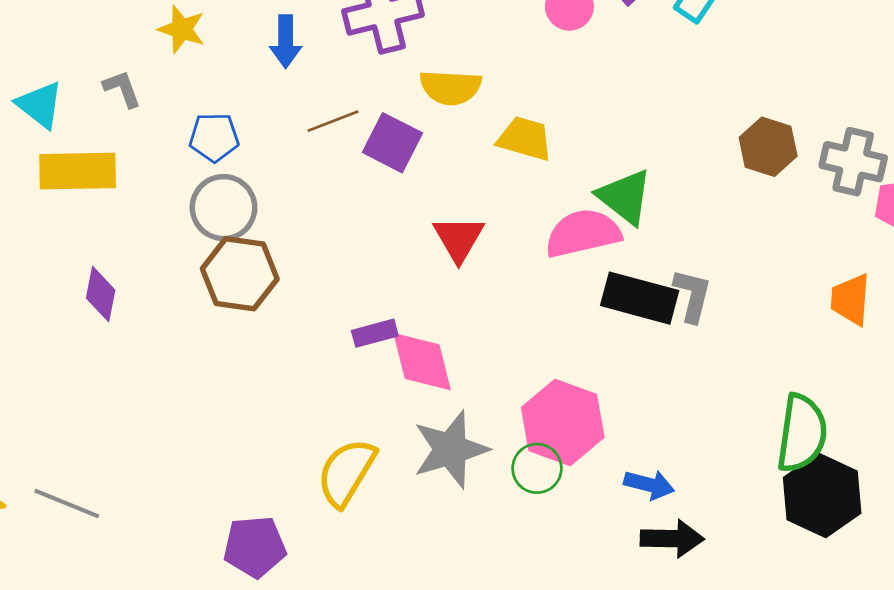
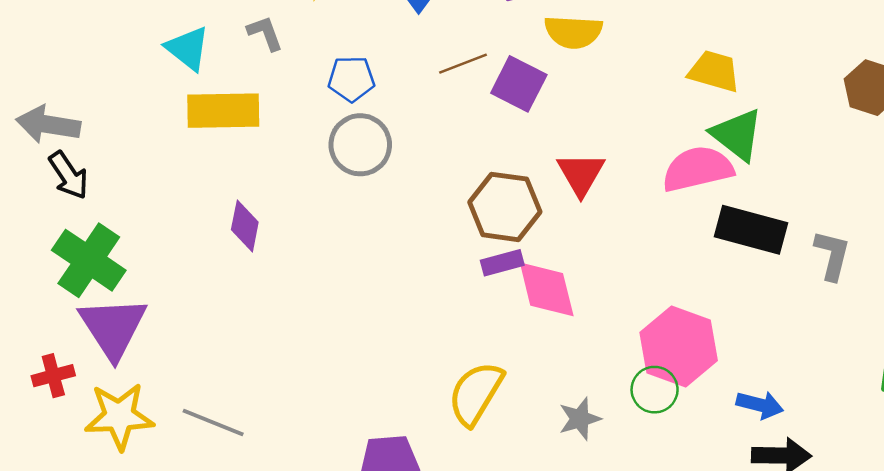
yellow trapezoid: (525, 139) -> (714, 71), moved
brown hexagon: (240, 274) -> (505, 207), moved
gray L-shape: (692, 295) -> (832, 255), moved
gray star: (451, 449) -> (580, 419), moved, size x0.6

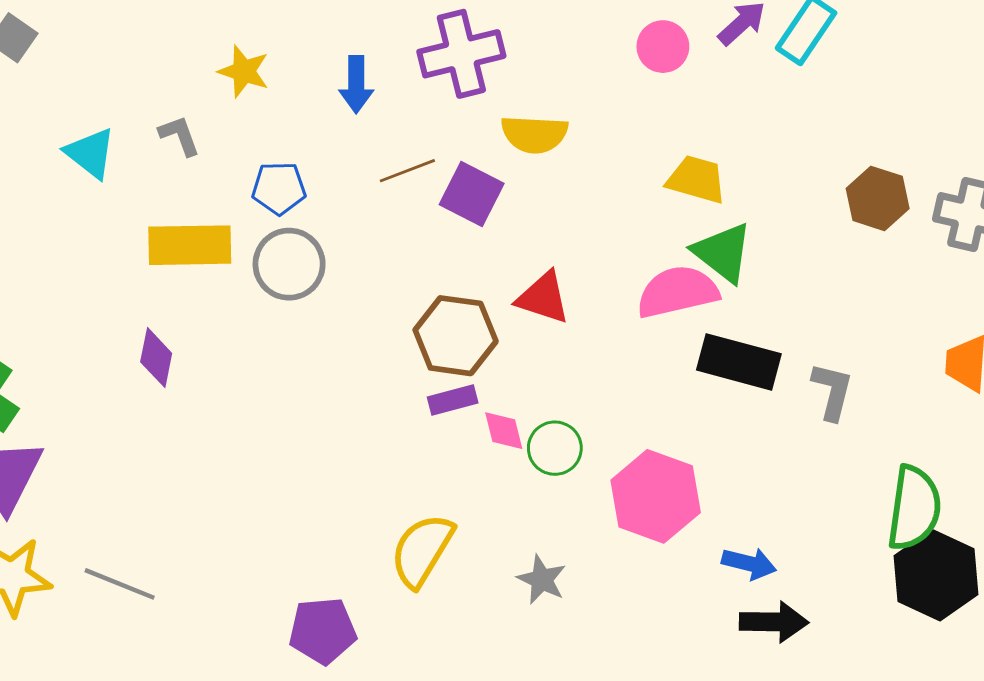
yellow rectangle: (223, 111) -> (190, 245), moved
red triangle: (581, 174) -> (543, 298), turned -42
pink diamond: (547, 289) -> (504, 431), size x0.6
green circle: (655, 390) -> (555, 448), moved
gray star: (580, 419) -> (542, 580), turned -30

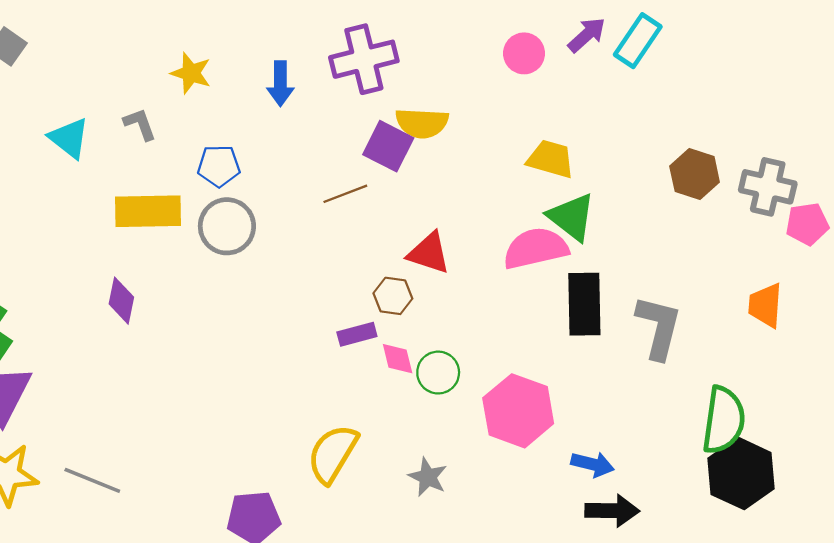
brown line: (407, 171) -> (345, 194), moved
purple square: (472, 194) -> (388, 146), moved
brown hexagon: (456, 336) -> (393, 296), moved, size x0.6
black rectangle: (739, 362) -> (584, 304), turned 74
gray L-shape: (832, 391) -> (659, 327), size x1.4

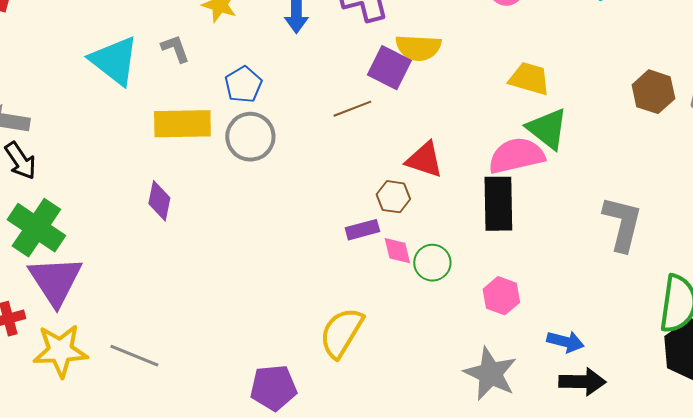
cyan triangle: (69, 138) -> (114, 61), size x1.4
blue pentagon: (219, 166) -> (243, 85), turned -30
black rectangle: (584, 304) -> (498, 204), moved
pink hexagon: (518, 411) -> (501, 296), size x0.6
gray star: (428, 477) -> (490, 374), moved, size x1.6

